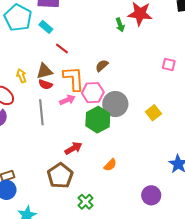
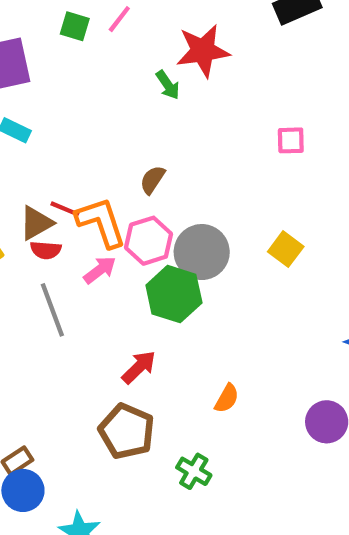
red line: (62, 49) -> (65, 209), moved
orange semicircle: (110, 165) -> (227, 398), moved

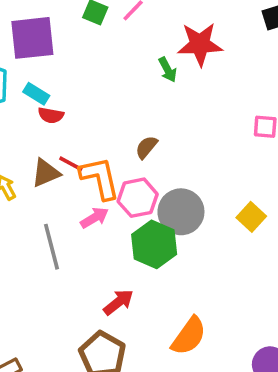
red semicircle: (46, 250) -> (51, 115), moved
orange semicircle: (227, 398) -> (189, 336), size x1.6

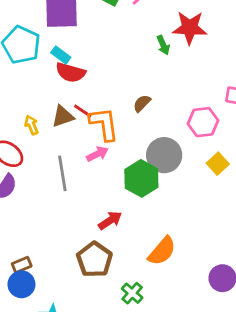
red semicircle: (51, 115) -> (71, 72), size x1.5
pink hexagon: (138, 198) -> (203, 122), moved

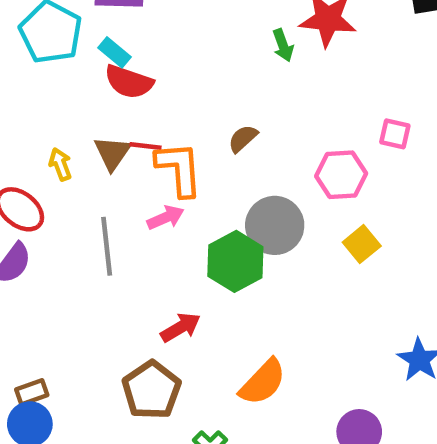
red line: (83, 111) -> (145, 146), turned -30
brown triangle: (63, 116) -> (112, 153), turned -40

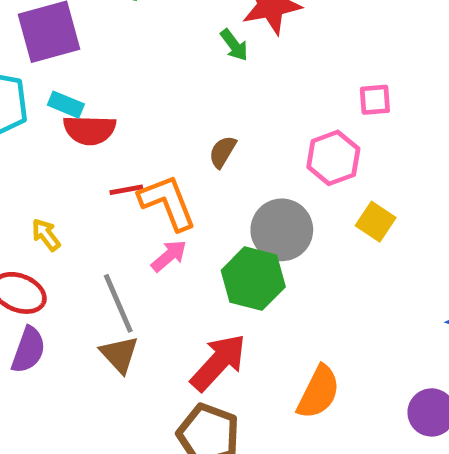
brown triangle: (112, 153) -> (119, 354), moved
red arrow: (181, 327) -> (218, 362), size x1.5

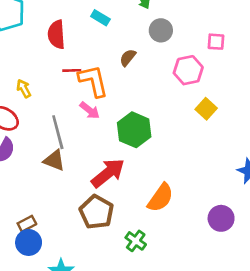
cyan rectangle: (66, 105) -> (100, 18), moved
red semicircle: (90, 130) -> (56, 34), turned 76
gray circle: (282, 230) -> (161, 30), moved, size x0.7
pink arrow: (169, 256) -> (90, 110), turned 70
brown triangle: (119, 354) -> (54, 160), turned -35

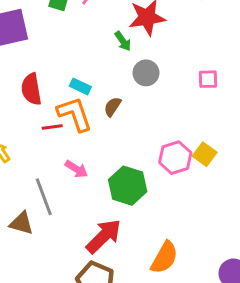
cyan rectangle: (100, 18) -> (80, 86), moved
pink hexagon: (188, 70) -> (175, 158), moved
orange L-shape: (93, 81) -> (75, 114), moved
brown triangle: (54, 160) -> (21, 223), moved

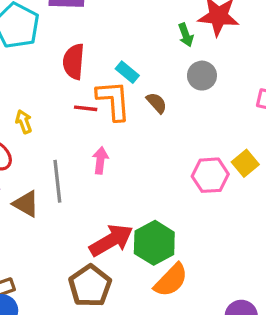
brown semicircle: (113, 107) -> (157, 103), turned 90
yellow square: (205, 154) -> (245, 163), moved
pink arrow: (76, 169) -> (100, 160), turned -130
green hexagon: (128, 186) -> (154, 243), moved

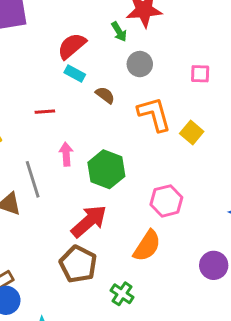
red semicircle: (74, 62) -> (72, 46), moved, turned 56
orange L-shape: (113, 100) -> (154, 114), moved
pink hexagon: (210, 175) -> (166, 201), moved
green hexagon: (154, 243) -> (106, 169), moved

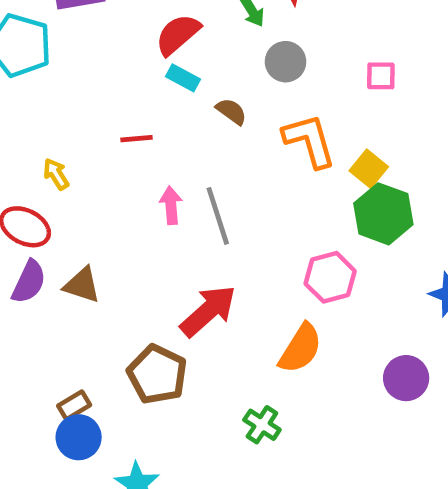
green hexagon: (106, 169) -> (383, 214), moved
gray line: (33, 179) -> (218, 216), moved
brown pentagon: (78, 264) -> (157, 374), moved

